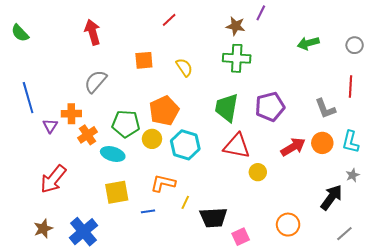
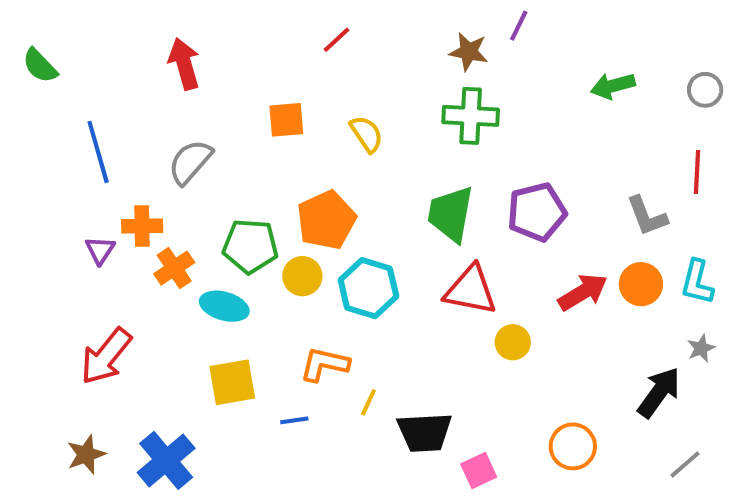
blue line: (28, 98) -> (98, 152), moved

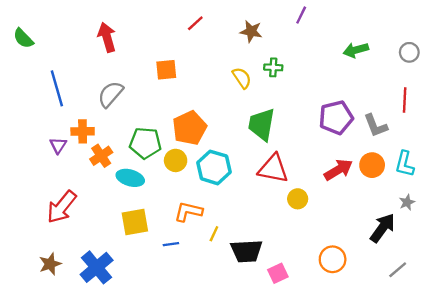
brown star: (469, 52) -> (251, 31), moved
green cross: (471, 116) -> (273, 67), size x0.6
yellow semicircle: (366, 134) -> (242, 78), moved
purple pentagon: (537, 212) -> (336, 117), moved

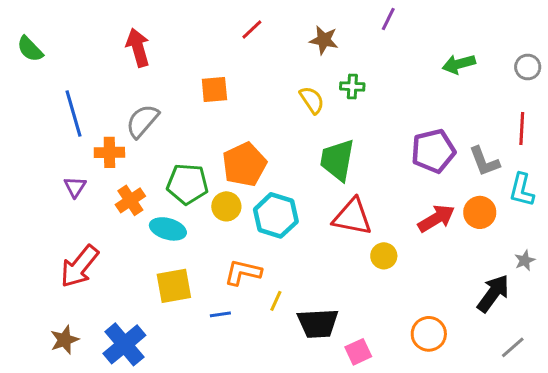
orange cross: (83, 131) -> (109, 152), moved
cyan L-shape: (405, 164) -> (522, 190), moved

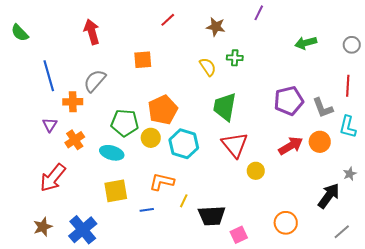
orange cross: (130, 200) -> (75, 140), moved
red triangle: (352, 217) -> (235, 145), turned 40

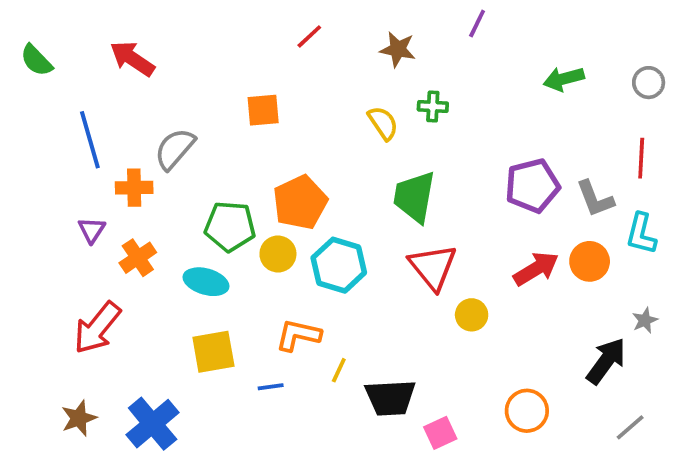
red arrow: (92, 32) -> (132, 59), moved, turned -40

